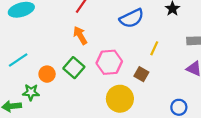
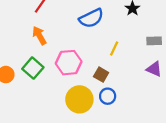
blue circle: (179, 107) -> (108, 96), moved

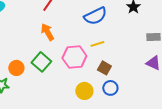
yellow line: (114, 49) -> (97, 44), moved, turned 48
yellow circle: (79, 99) -> (84, 91), size x0.7

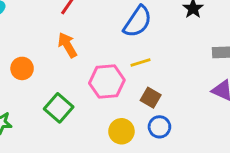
blue semicircle: (95, 16) -> (138, 22), turned -30
green square: (41, 62) -> (59, 108), moved
orange circle: (16, 68) -> (22, 68), moved

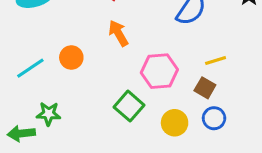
yellow line: (140, 63) -> (216, 61), moved
green square: (59, 108) -> (129, 106), moved

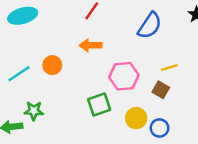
orange arrow: (118, 33) -> (90, 45), turned -60
green square: (129, 106) -> (99, 105), turned 30
blue circle: (214, 118) -> (160, 128), moved

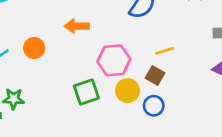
yellow circle: (136, 118) -> (128, 91), moved
blue circle: (160, 128) -> (154, 106), moved

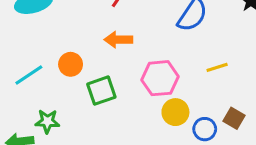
brown square: (155, 75) -> (234, 118), moved
green square: (86, 92) -> (101, 91), moved

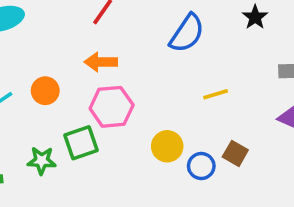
pink hexagon: (160, 78) -> (112, 107), moved
green square: (101, 91) -> (81, 143), moved
green star: (47, 121) -> (42, 161), moved

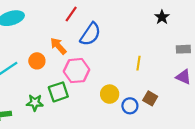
blue semicircle: (187, 33) -> (90, 34), moved
orange arrow: (101, 62) -> (58, 46), moved, turned 48
yellow line: (216, 94) -> (138, 63), turned -64

